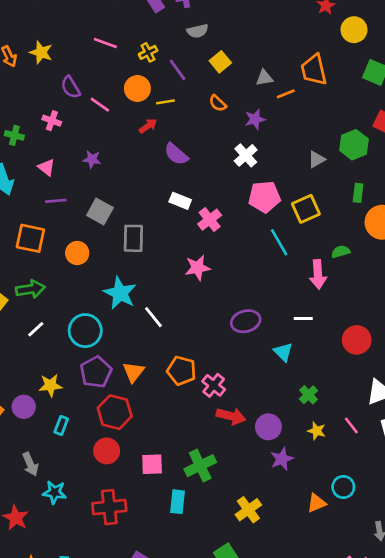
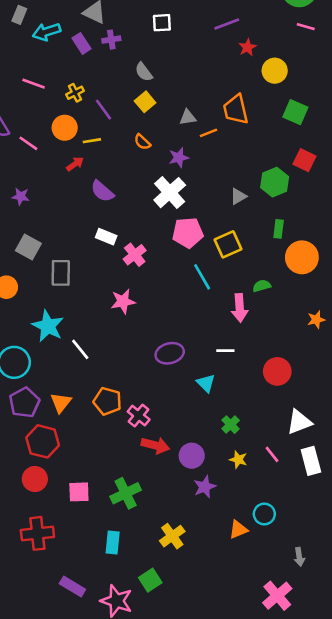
gray semicircle: (198, 31) -> (144, 72), moved, turned 66
white cross: (246, 155) -> (170, 193), size x1.4
cyan rectangle: (177, 502) -> (113, 543), moved

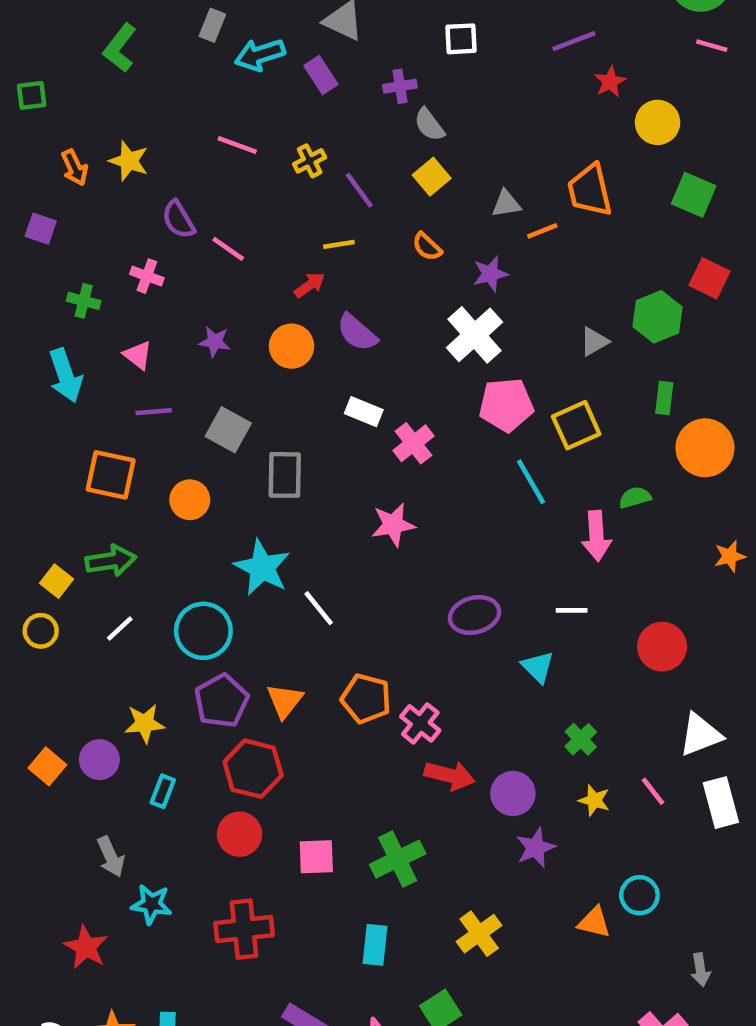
purple cross: (111, 40) -> (400, 86), moved
orange circle: (65, 128) -> (291, 346), moved
orange triangle: (238, 530) -> (594, 922), turned 36

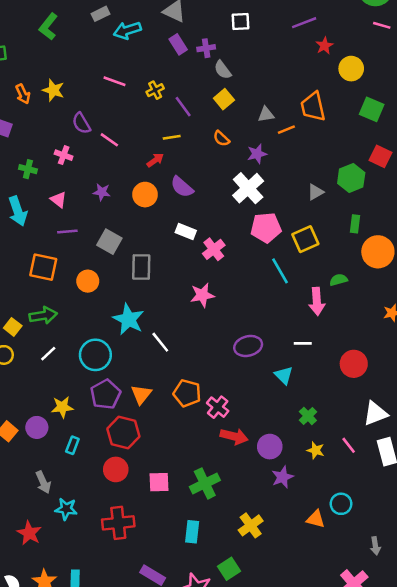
gray rectangle: (212, 25) -> (100, 14), turned 42
purple rectangle: (321, 75) -> (178, 44), moved

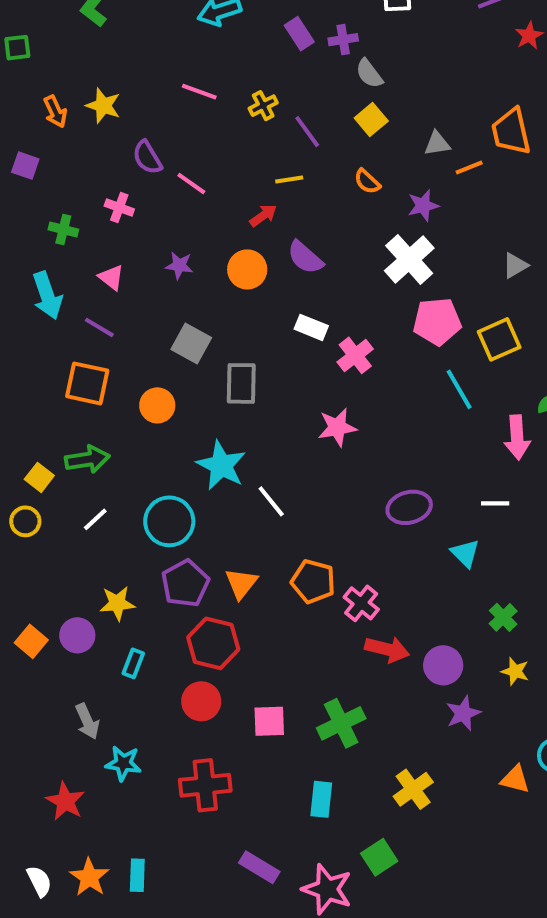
purple line: (67, 231) -> (99, 327), moved, turned 36

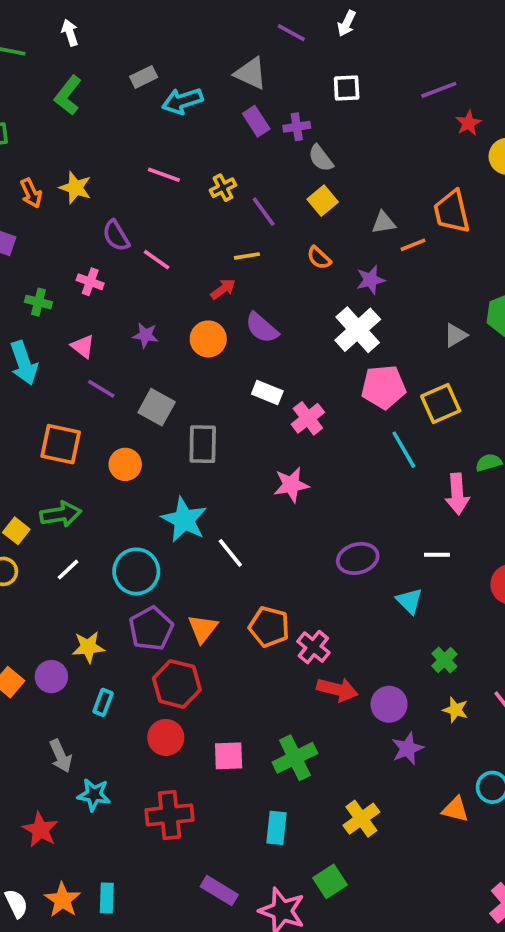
purple line: (99, 327) -> (101, 389), moved

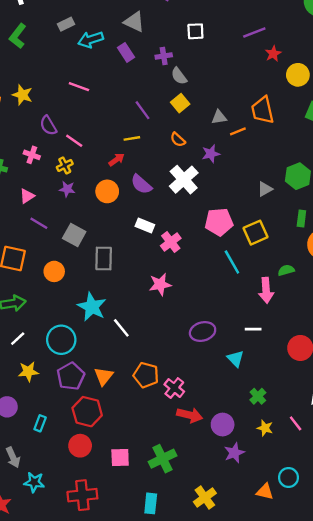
purple rectangle: (256, 121) -> (126, 52), moved
yellow cross: (223, 188) -> (65, 165), moved
white cross: (358, 330) -> (184, 180), moved
pink triangle: (83, 346) -> (27, 196), turned 49
yellow star: (88, 647) -> (28, 372), moved

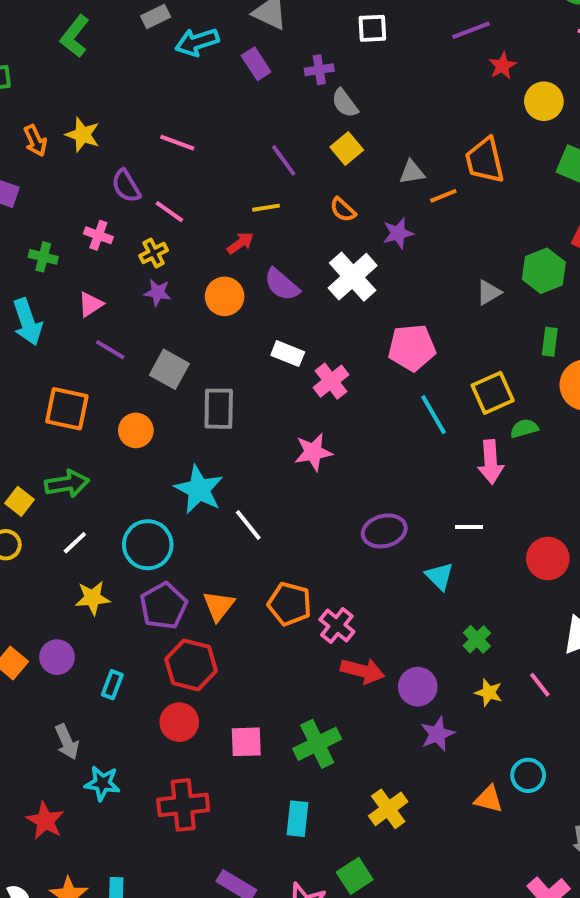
pink line: (79, 87) -> (177, 143), moved
yellow square: (256, 233) -> (493, 393), moved

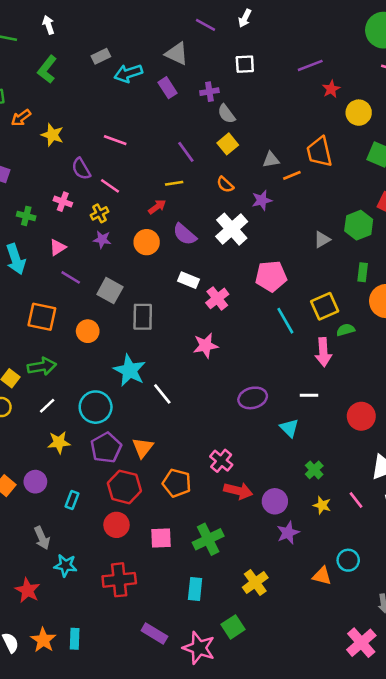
orange arrow: (35, 141) -> (21, 118), moved, turned 78
orange pentagon: (290, 604) -> (177, 483), moved

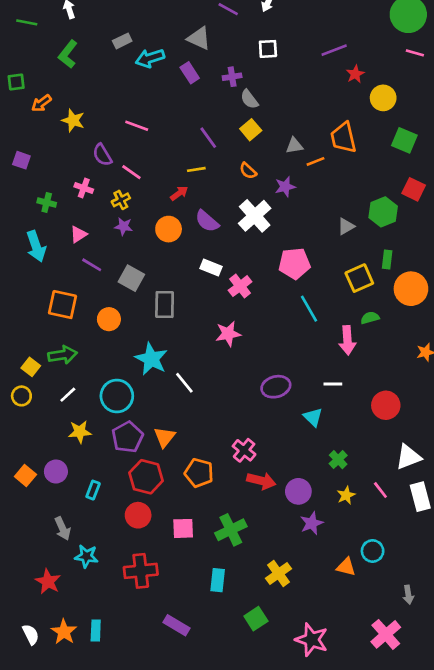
yellow square: (325, 306) -> (359, 278), moved
yellow star: (322, 505) -> (346, 495), turned 30
pink star: (199, 648) -> (312, 640), moved

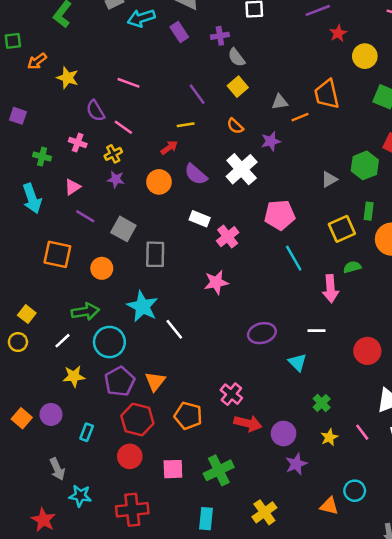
green arrow: (63, 355) -> (85, 312), moved

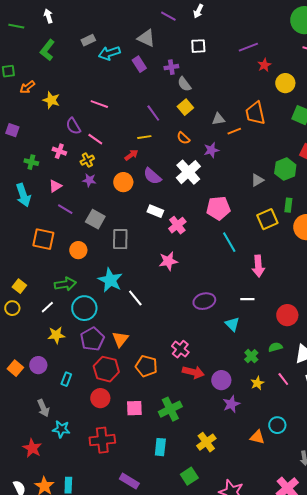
green semicircle: (352, 267) -> (275, 347), moved

